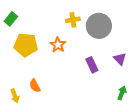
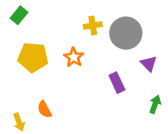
green rectangle: (11, 19) -> (19, 15), moved
purple triangle: (120, 59) -> (149, 64), moved
green arrow: (122, 93) -> (155, 104), moved

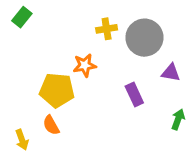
yellow pentagon: (33, 57) -> (57, 90), moved
orange star: (74, 57) -> (85, 65), turned 30
purple triangle: (149, 64) -> (171, 73), turned -36

